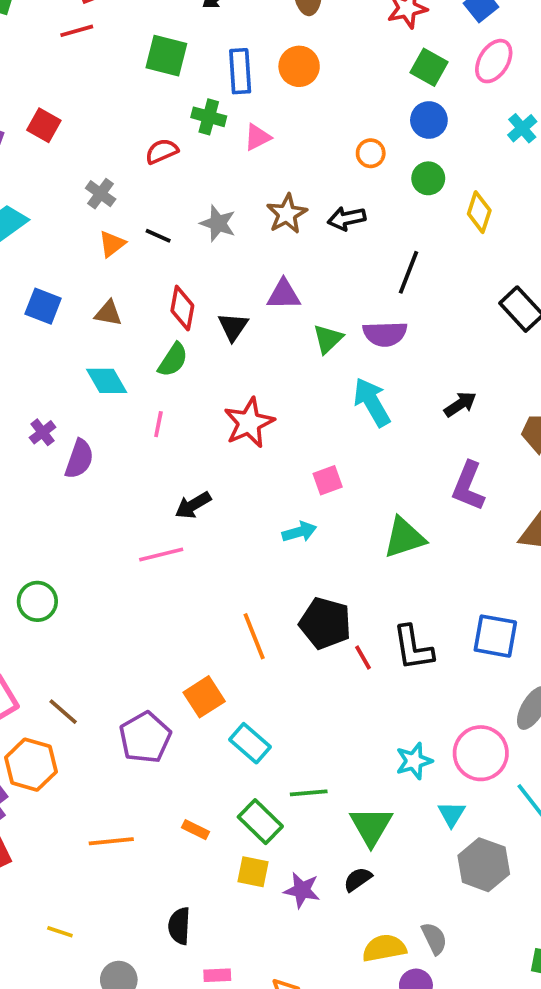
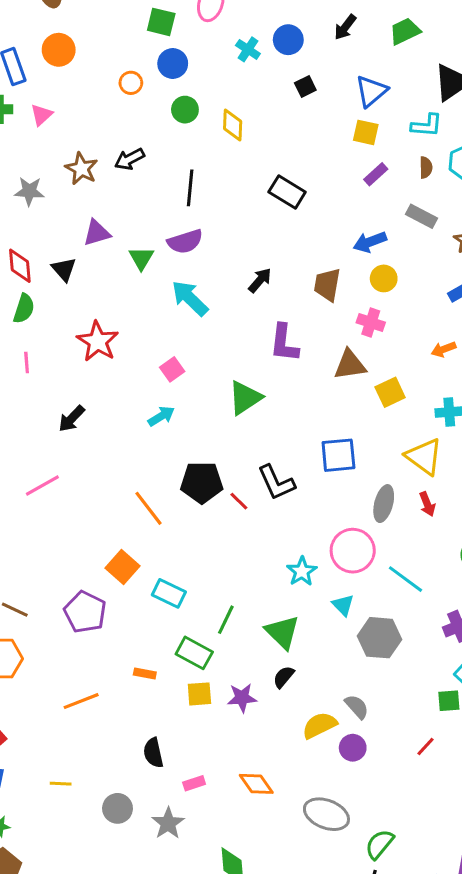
orange circle: (371, 153) -> (131, 83), moved
pink line: (161, 555) -> (42, 486), moved
green line: (309, 793) -> (226, 620), turned -44

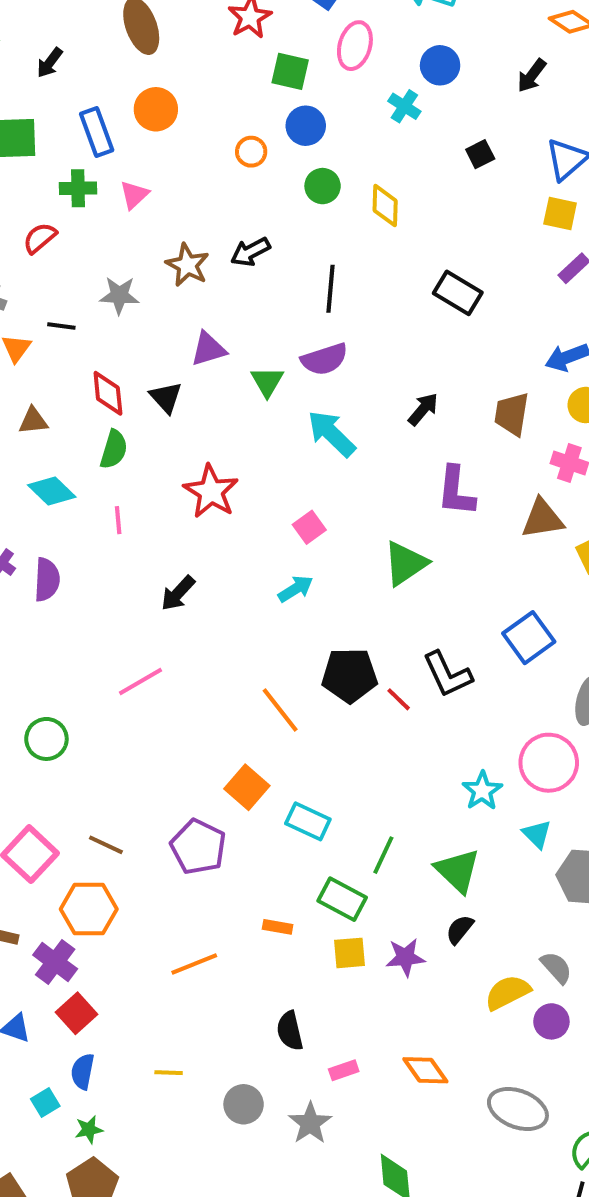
blue circle: (288, 40) -> (440, 65), moved
blue square: (338, 455) -> (529, 638), turned -30

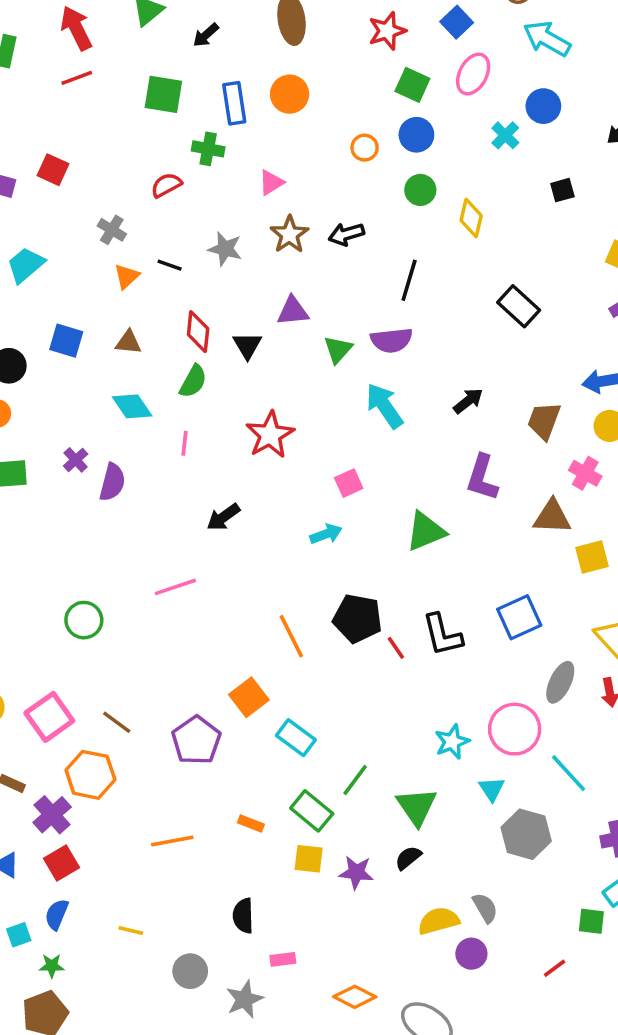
pink triangle: (134, 195) -> (271, 182), moved
orange diamond: (425, 1070) -> (355, 997), moved, turned -39

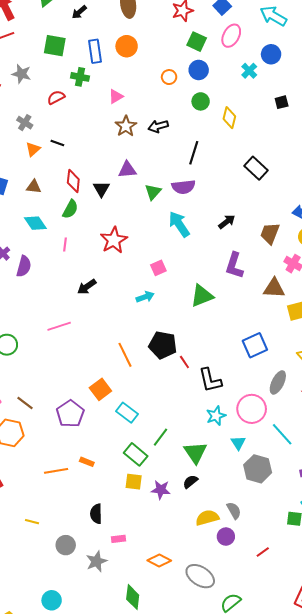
gray star: (225, 249) -> (21, 74), moved
black L-shape: (442, 635) -> (210, 380), moved
orange rectangle: (251, 823) -> (87, 462), moved
red line: (555, 968) -> (263, 552), moved

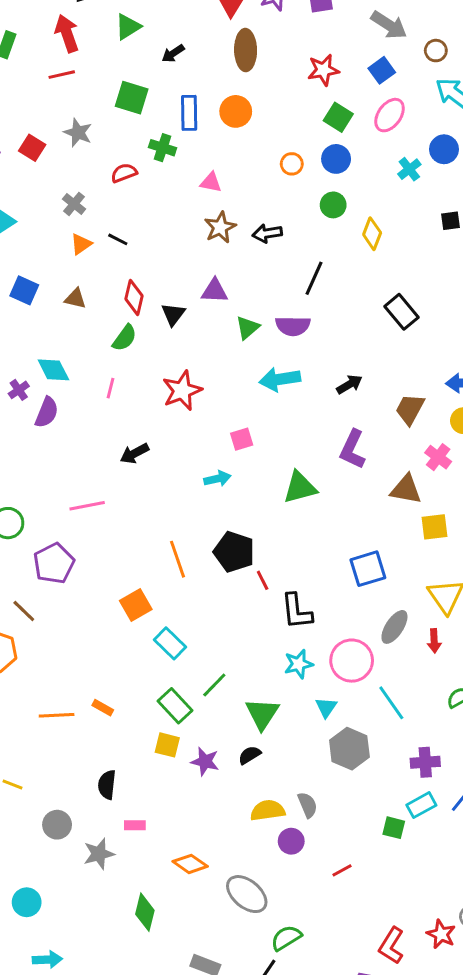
pink triangle: (116, 96) -> (211, 182), turned 35
cyan diamond: (35, 223) -> (53, 370), moved
cyan arrow: (179, 224) -> (280, 379), turned -72
purple pentagon: (70, 414) -> (54, 563), moved

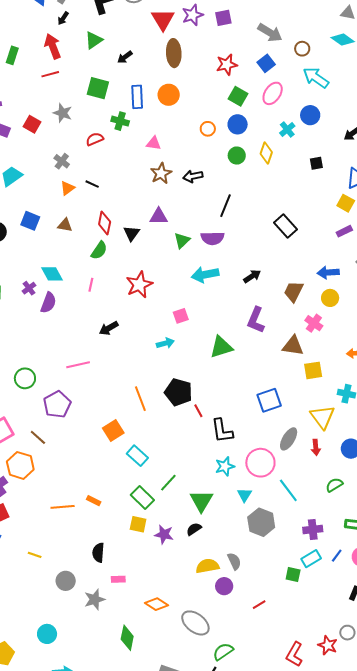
yellow diamond: (372, 234) -> (266, 153), moved

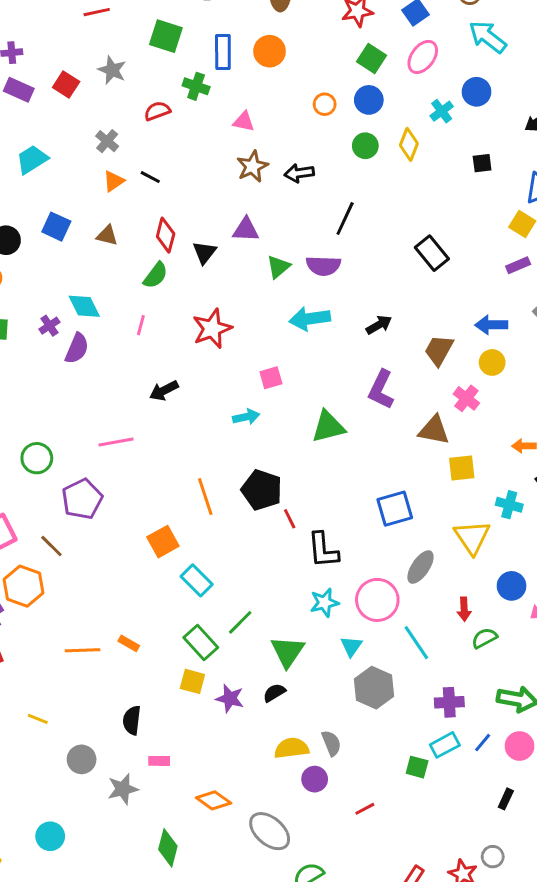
red arrow: (316, 447) -> (464, 609), moved

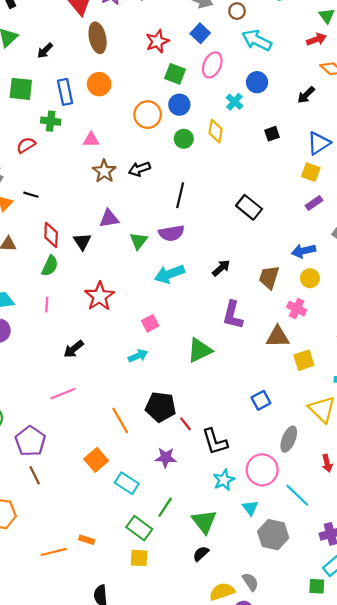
orange circle: (325, 104) -> (148, 115), size x1.6
pink line: (116, 442) -> (63, 394), moved
blue square: (395, 509) -> (261, 400), size x0.7
brown line: (51, 546) -> (35, 475), moved, turned 30
purple star: (230, 698) -> (166, 458), moved

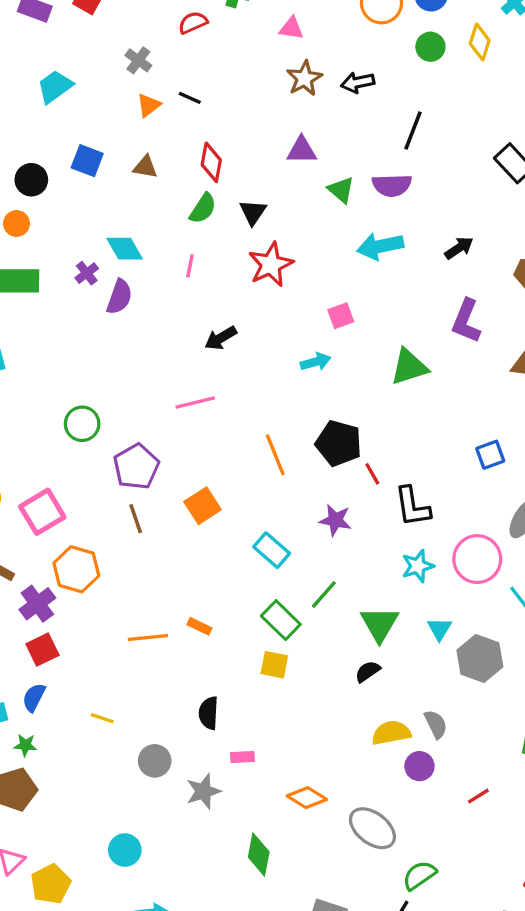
green triangle: (139, 241) -> (341, 190), turned -36
black triangle: (82, 242) -> (253, 212), moved
orange square: (96, 460) -> (203, 506), moved
cyan triangle: (250, 508) -> (439, 629), moved

